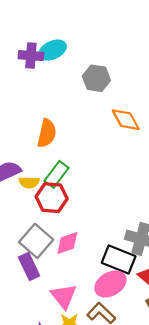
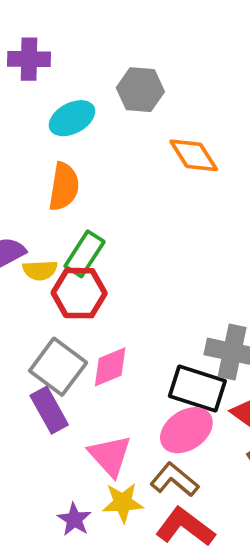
cyan ellipse: (53, 50) -> (72, 118), moved

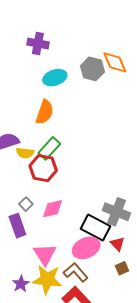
orange diamond: (194, 155) -> (115, 62), moved
gray square: (58, 367) -> (26, 204), size x0.5
yellow star: (123, 503) -> (47, 280), size x1.4

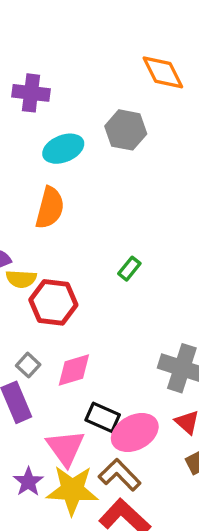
orange diamond: (115, 62) -> (163, 72), moved
green rectangle: (49, 148) -> (129, 269), moved, size x0.6
black rectangle: (95, 227) -> (103, 417), moved, size x0.7
purple star: (21, 284) -> (28, 482), moved

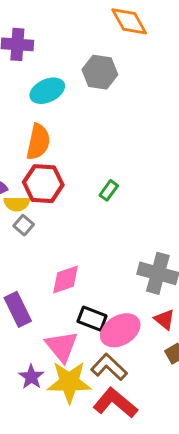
red hexagon: (53, 302) -> (43, 184), moved
gray square: (28, 365) -> (24, 225), moved

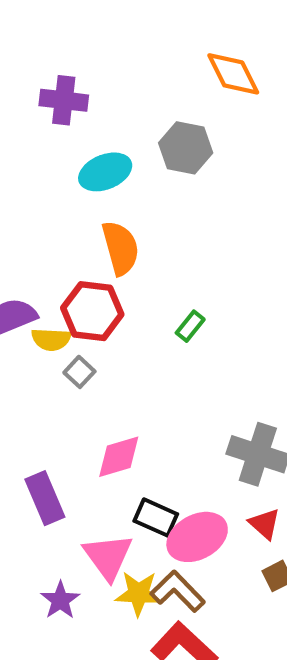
orange semicircle: (38, 142) -> (121, 248), moved, turned -30
gray square: (24, 225) -> (79, 372), moved
yellow star: (69, 382) -> (139, 594), moved, size x0.7

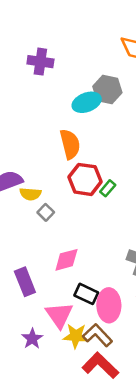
cyan ellipse: (105, 172) -> (87, 102), moved
red hexagon: (92, 311) -> (85, 179), moved
pink ellipse: (197, 537) -> (109, 305), turned -64

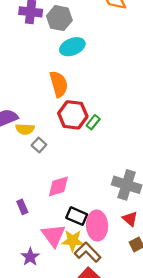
gray hexagon: (107, 89) -> (59, 18), moved
purple rectangle: (25, 282) -> (22, 207), size x0.6
yellow star: (76, 336) -> (73, 241), moved

